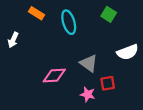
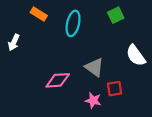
green square: (109, 14) -> (116, 15), turned 32
cyan ellipse: (69, 22) -> (73, 23), turned 30
white semicircle: (128, 52) -> (136, 55), turned 75

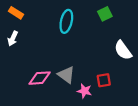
orange rectangle: (39, 14) -> (16, 13), moved
gray triangle: (94, 67) -> (66, 75), moved
pink diamond: (58, 80) -> (40, 78), moved

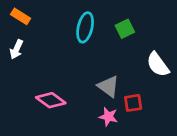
green square: (105, 14) -> (125, 29), moved
gray triangle: (66, 75) -> (108, 86), moved
pink diamond: (40, 78) -> (51, 100), turned 40

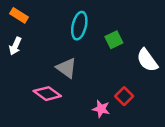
green square: (125, 29) -> (114, 40), moved
gray triangle: (108, 86) -> (66, 68), moved
red square: (133, 103) -> (124, 96), turned -36

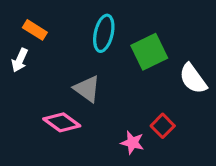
orange rectangle: (19, 15) -> (35, 30), moved
green square: (114, 40) -> (149, 52), size x1.5

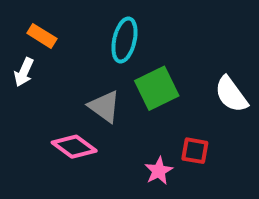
green square: (149, 52) -> (157, 88), moved
red square: (163, 126) -> (195, 151), turned -35
pink star: (132, 143) -> (159, 171), turned 30

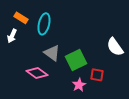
cyan ellipse: (124, 40) -> (44, 24), moved
green square: (157, 88) -> (76, 60), moved

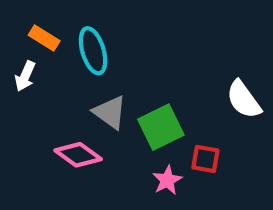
cyan ellipse: (44, 24) -> (93, 51), turned -30

